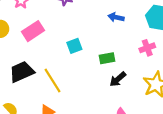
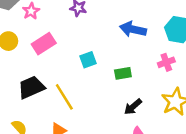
blue arrow: (116, 17) -> (133, 29), size x1.5
black arrow: (118, 79) -> (133, 107), moved

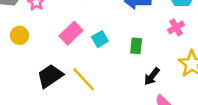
pink rectangle: (44, 44) -> (71, 33), moved
green rectangle: (123, 73) -> (136, 46), turned -63

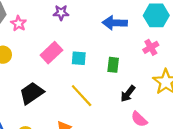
cyan square: (100, 39) -> (79, 58), turned 35
yellow line: (84, 79) -> (82, 96), moved

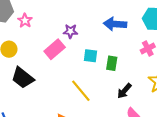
purple star: (61, 13) -> (70, 31), moved
cyan square: (79, 58) -> (91, 56), moved
black trapezoid: (32, 93) -> (23, 78), moved, turned -110

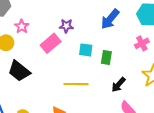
pink star: (25, 21) -> (22, 26), moved
blue arrow: (115, 24) -> (110, 19), turned -55
yellow line: (81, 91) -> (76, 84), turned -50

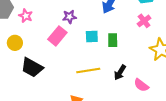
pink star: (22, 26) -> (26, 16), moved
black arrow: (119, 85) -> (120, 72), moved

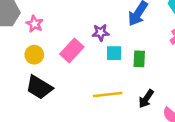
purple star: (69, 17) -> (101, 32), moved
yellow circle: (15, 43) -> (34, 55), moved

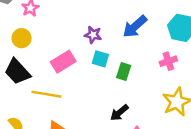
pink rectangle: (72, 50) -> (63, 62), moved
yellow line: (108, 94) -> (46, 94), moved

